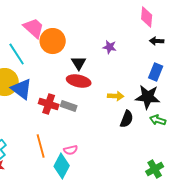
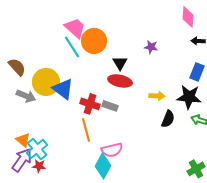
cyan line: (17, 54) -> (72, 47), moved
orange line: (41, 146) -> (86, 130), moved
pink semicircle: (71, 150) -> (112, 150), size x1.5

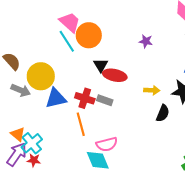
black triangle: (120, 63) -> (101, 65), moved
blue triangle: (63, 89) -> (56, 98), moved, turned -50
cyan diamond: (103, 166) -> (98, 160), turned -50

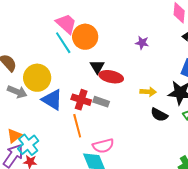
blue triangle: (56, 98) -> (52, 100), turned 45
black semicircle: (163, 113) -> (159, 115), turned 96
orange triangle: (18, 134) -> (14, 136), turned 42

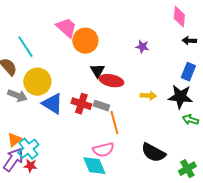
cyan line: (63, 43) -> (25, 47), moved
black semicircle: (159, 115) -> (153, 153), moved, size x1.4
orange line: (77, 126) -> (114, 123), moved

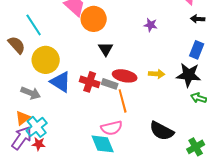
red ellipse: (111, 81) -> (125, 76), moved
gray arrow: (17, 96) -> (31, 93), moved

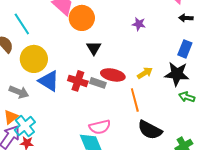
yellow arrow: (157, 74) -> (145, 73), turned -35
orange line: (123, 101) -> (135, 100), moved

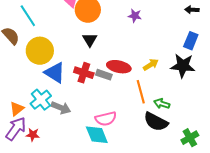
purple star: (139, 24) -> (135, 16), moved
black triangle: (94, 48) -> (90, 40), moved
gray arrow: (19, 92) -> (61, 108), moved
green arrow: (187, 97) -> (162, 104), moved
cyan cross: (25, 126) -> (41, 100), moved

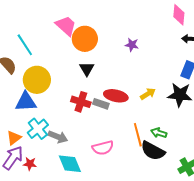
blue triangle: (55, 73) -> (26, 102), moved, turned -35
orange line: (141, 92) -> (138, 135), moved
cyan diamond: (97, 135) -> (70, 164), moved

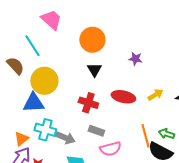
pink trapezoid: (66, 26) -> (51, 20), moved
purple star: (132, 45) -> (135, 59), moved
gray rectangle: (101, 104) -> (96, 131), moved
cyan cross: (38, 129) -> (45, 130), turned -35

